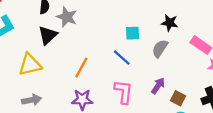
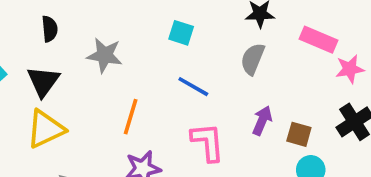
gray star: (67, 17) -> (105, 55), moved
cyan square: (133, 33) -> (181, 33), moved, turned 32
black triangle: (48, 35) -> (43, 81), moved

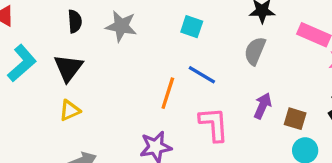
gray star: (105, 55) -> (121, 26), moved
orange line: (131, 117) -> (168, 93), moved
yellow triangle: (45, 129) -> (70, 110), size x0.6

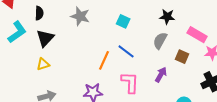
black semicircle: (75, 21) -> (39, 13), moved
brown square: (295, 119) -> (182, 57), moved

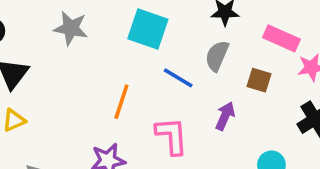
cyan square: (123, 21) -> (148, 29), size x1.6
blue line: (126, 51) -> (178, 78), moved

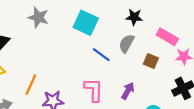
orange line: (121, 102) -> (31, 85), moved
purple arrow: (225, 116) -> (128, 91), moved

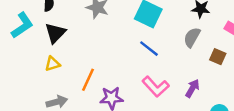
blue line: (101, 55) -> (149, 49), moved
pink L-shape: (94, 90) -> (156, 87), turned 135

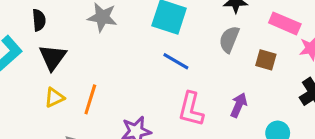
orange line: (88, 80) -> (90, 99), moved
pink L-shape: (156, 87) -> (191, 109), turned 64

